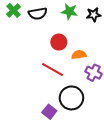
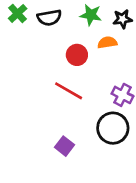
orange semicircle: (79, 55) -> (107, 42), moved
black circle: (71, 98) -> (113, 128), moved

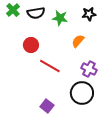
green star: (91, 15) -> (60, 18), moved
orange semicircle: (107, 42) -> (78, 41), moved, turned -40
red circle: (77, 55) -> (31, 45), moved

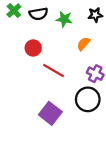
purple square: (47, 106) -> (50, 113), size x1.5

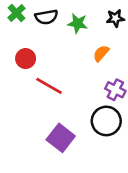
red circle: (33, 48) -> (26, 59), moved
red line: (54, 70) -> (49, 86), moved

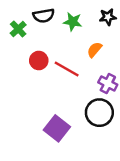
green cross: (16, 13) -> (18, 29), moved
red circle: (26, 59) -> (39, 61), moved
red line: (49, 86) -> (67, 69), moved

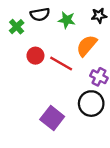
orange semicircle: (95, 50) -> (87, 46), size x1.5

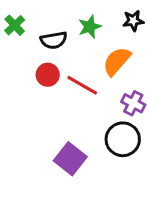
black semicircle: (40, 14) -> (54, 40), moved
green star: (67, 20) -> (90, 27), turned -30
green cross: (17, 27) -> (15, 25), moved

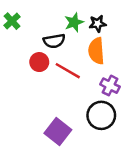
black star: (133, 21) -> (98, 24), moved
black semicircle: (54, 40) -> (54, 41), moved
orange semicircle: (117, 61) -> (96, 51), turned -45

